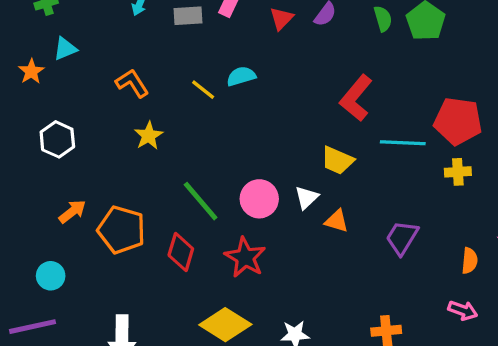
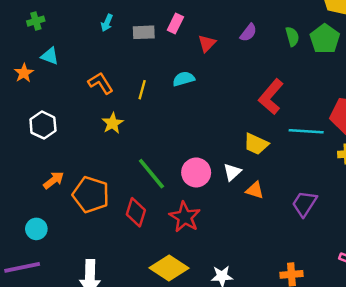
red triangle: (281, 18) -> (207, 43), moved
cyan triangle: (65, 49) -> (50, 56), turned 42
yellow line: (203, 90) -> (142, 90), moved, turned 66

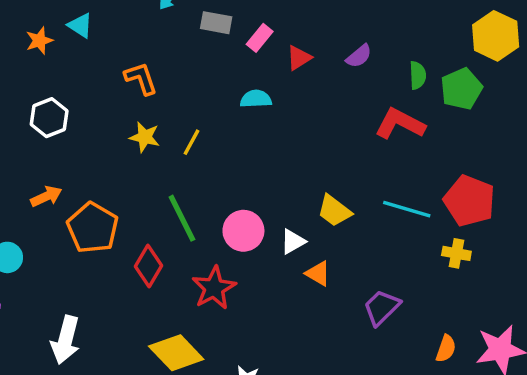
pink rectangle: (175, 24) -> (260, 38), moved
yellow line: (142, 90) -> (191, 142), moved
red L-shape: (271, 97) -> (400, 124), moved, turned 64
yellow star: (112, 123) -> (145, 137), turned 30

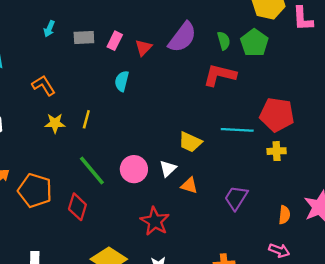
purple semicircle: (359, 56) -> (182, 37), size x1.8
cyan semicircle: (256, 99) -> (122, 81), turned -60
red star: (214, 288) -> (155, 221), moved

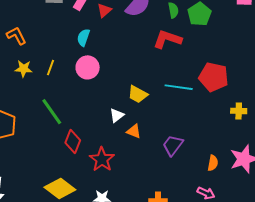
yellow cross: (277, 151) -> (239, 111), moved
pink circle: (134, 169) -> (88, 67), moved
red diamond: (77, 207) -> (73, 142), moved

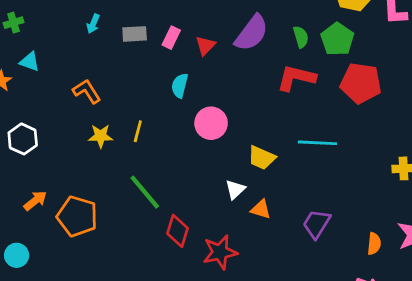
pink circle: (88, 67) -> (211, 123), moved
red pentagon: (214, 77) -> (361, 83), moved
red star: (102, 159) -> (220, 252), turned 30

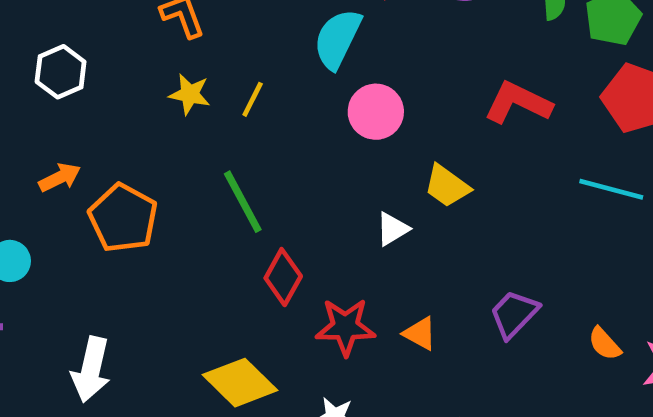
red L-shape: (296, 78) -> (518, 103), moved
cyan semicircle: (180, 86) -> (337, 39), size x1.5
cyan line: (317, 143) -> (611, 189), moved
orange triangle: (261, 209) -> (420, 333), moved
orange semicircle: (374, 244) -> (605, 344), moved, turned 120

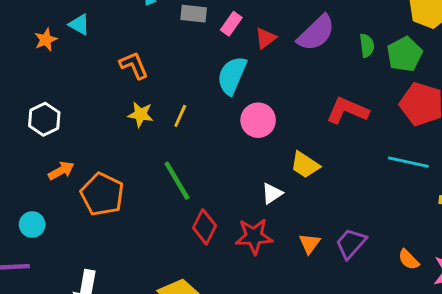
white hexagon: (61, 72) -> (44, 119), moved
red star: (345, 327) -> (254, 236), moved
orange triangle: (420, 333) -> (310, 243), moved, turned 40

